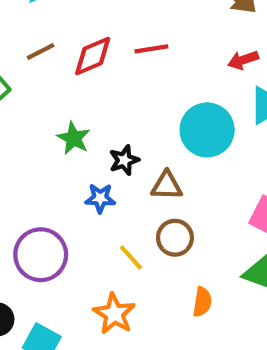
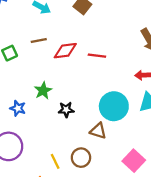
brown triangle: (167, 186) -> (98, 131), moved
blue star: (100, 198) -> (18, 108), moved

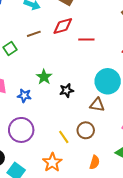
red diamond: (65, 51) -> (63, 26), moved

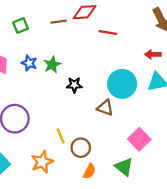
brown line: (34, 34) -> (59, 22), moved
blue star: (24, 96) -> (29, 63), moved
brown circle: (86, 130) -> (81, 148), moved

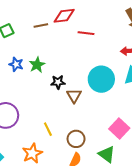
brown triangle: (105, 108) -> (74, 96), moved, turned 42
brown circle: (81, 148) -> (76, 139), moved

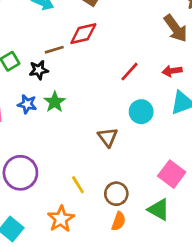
red line: (86, 33) -> (129, 72), moved, turned -49
cyan circle: (101, 79) -> (141, 112), size x0.7
black star: (58, 82) -> (39, 70), moved

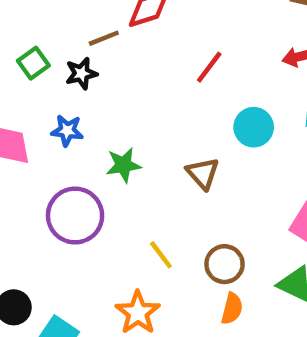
red line: (129, 72) -> (209, 67), moved
green star: (55, 102) -> (123, 165), moved, turned 30
purple circle: (20, 173) -> (75, 216), moved

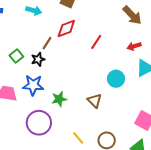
brown line: (104, 38) -> (47, 43), turned -32
red line: (209, 67) -> (96, 42), moved
blue star: (67, 131) -> (33, 85), size x1.5

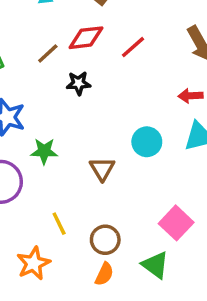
red line: (96, 42) -> (133, 47), moved
black star: (38, 59) -> (78, 83), moved

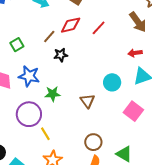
black star: (78, 83) -> (61, 55), moved
pink square: (176, 223) -> (133, 111), moved
yellow line: (59, 224) -> (45, 134), moved

